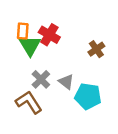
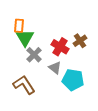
red cross: (49, 35) -> (60, 47), moved
gray cross: (41, 79) -> (34, 55), moved

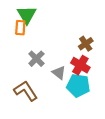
green triangle: (25, 38) -> (27, 15), moved
red cross: (60, 47) -> (80, 65), moved

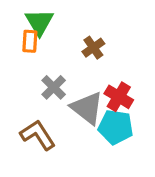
brown cross: (86, 44) -> (93, 48), moved
gray triangle: (59, 73) -> (87, 108), size x1.6

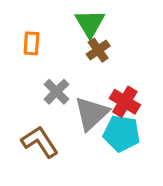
green triangle: (39, 22) -> (90, 23), moved
gray triangle: (87, 108) -> (92, 113), turned 39

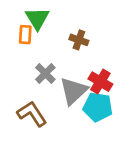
green triangle: (90, 23) -> (37, 18), moved
brown cross: (98, 50) -> (79, 40), turned -36

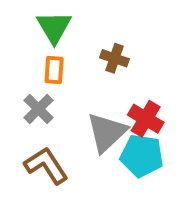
orange rectangle: (25, 35) -> (54, 70), moved
gray cross: (45, 73) -> (38, 109), moved

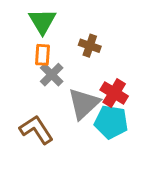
gray cross: (38, 109) -> (52, 75), moved

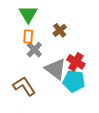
brown cross: (90, 46) -> (60, 30), turned 32
gray triangle: (84, 104) -> (56, 69), turned -40

